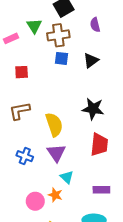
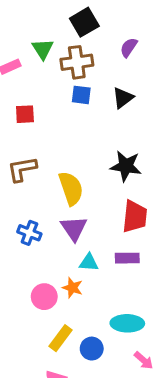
purple semicircle: (95, 25) -> (129, 47), turned 48
cyan triangle: (67, 177) -> (89, 263), turned -40
purple rectangle: (101, 190) -> (127, 258), moved

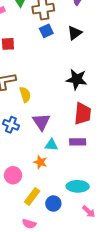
blue square: (81, 95) -> (46, 31), turned -32
yellow semicircle: (71, 188) -> (25, 94), moved, size x0.7
pink circle: (44, 297) -> (13, 175), moved

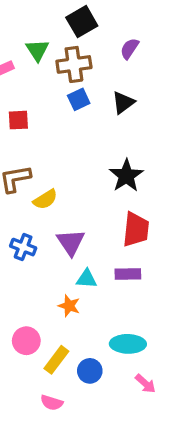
black star: (77, 79) -> (126, 176), turned 30
yellow semicircle: (25, 94) -> (45, 199), turned 77
pink circle: (13, 175) -> (26, 341), moved

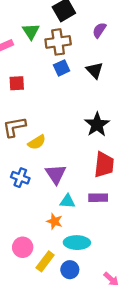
black triangle: (123, 103) -> (95, 70), turned -36
cyan ellipse: (128, 344) -> (77, 243), moved

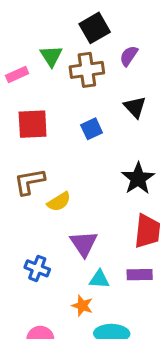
purple semicircle: (99, 30) -> (129, 56), moved
blue square: (62, 68) -> (92, 129), moved
red square: (17, 83) -> (33, 124), size x1.5
blue cross: (20, 178) -> (37, 268), moved

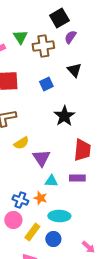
black square: (95, 28) -> (59, 18), moved
black star: (138, 178) -> (64, 116), moved
yellow semicircle: (59, 202) -> (21, 143), moved
blue cross: (37, 268) -> (20, 200), moved

